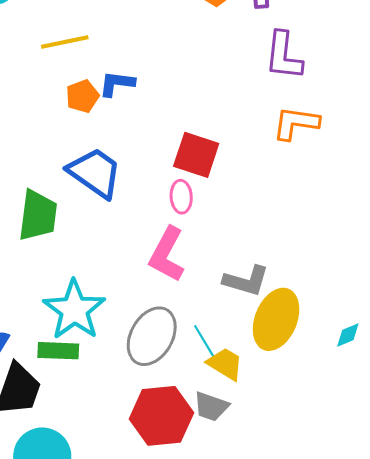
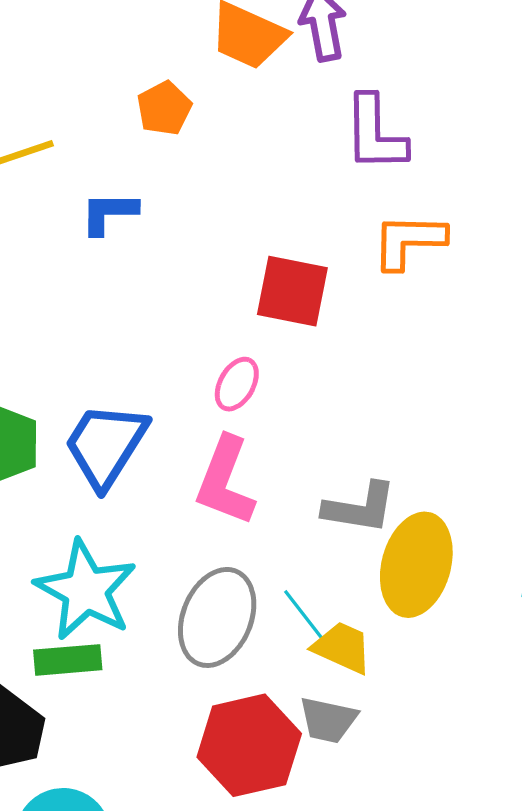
orange pentagon: (82, 96) -> (164, 108), moved
red square: (196, 155) -> (292, 291), moved
blue trapezoid: (95, 173) -> (106, 445), moved, turned -86
pink ellipse: (181, 197) -> (237, 384), turned 40

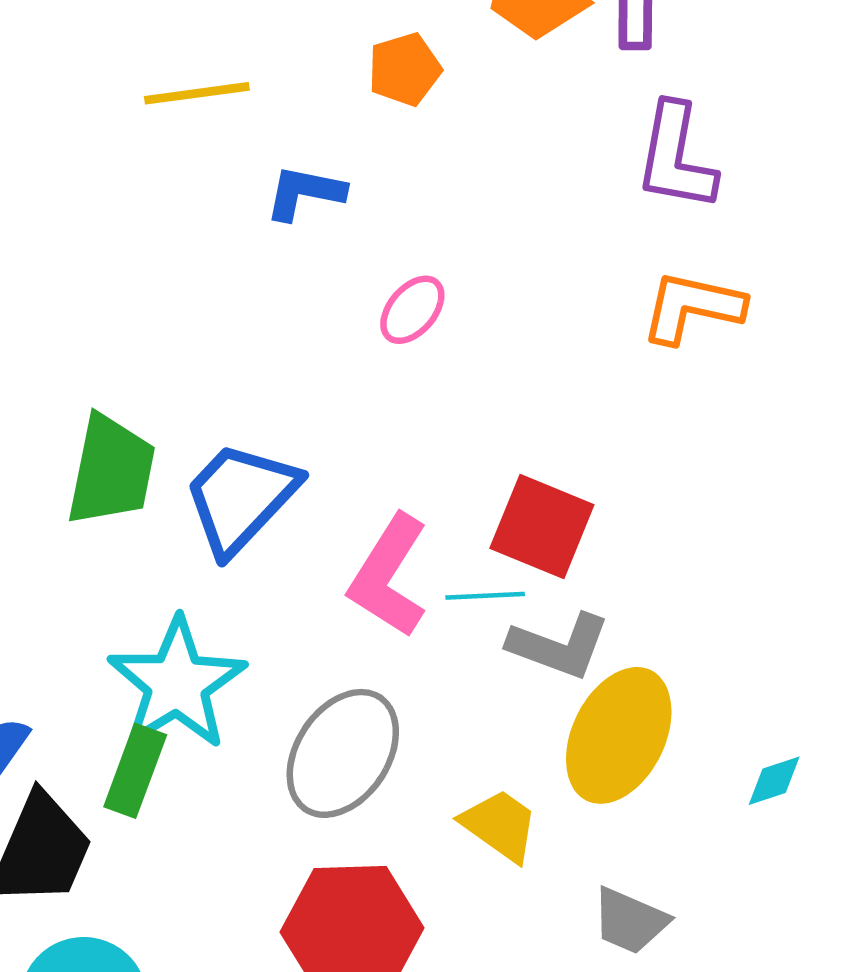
red square: (292, 291) -> (542, 526), moved
pink ellipse: (237, 384) -> (412, 310), moved
cyan line: (303, 614) -> (485, 596), moved, turned -66
green rectangle: (68, 660) -> (135, 771), turned -76
gray trapezoid: (328, 720) -> (630, 921), moved

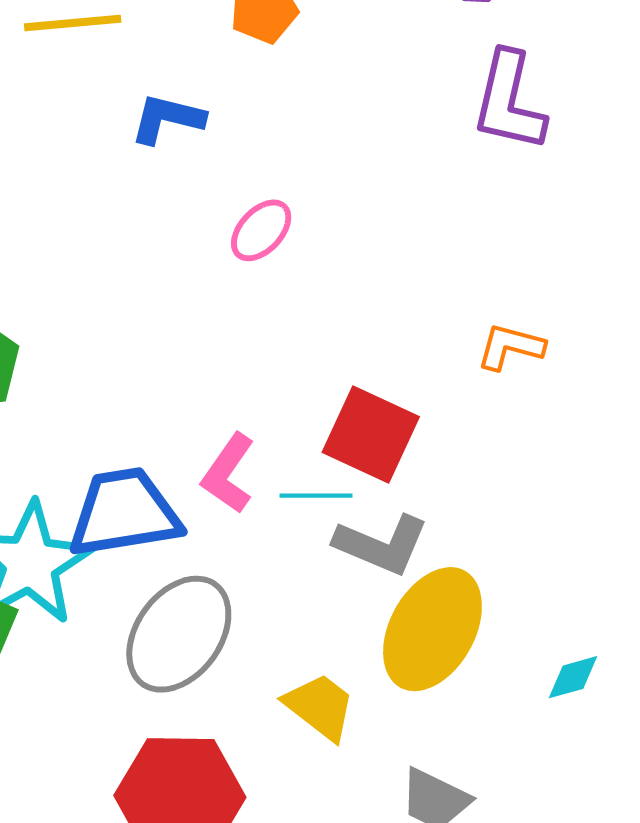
orange L-shape: (692, 307) -> (511, 347), moved, size x0.7
blue trapezoid: (241, 498) -> (124, 513), moved, turned 35
pink L-shape: (389, 576) -> (228, 473), size x0.7

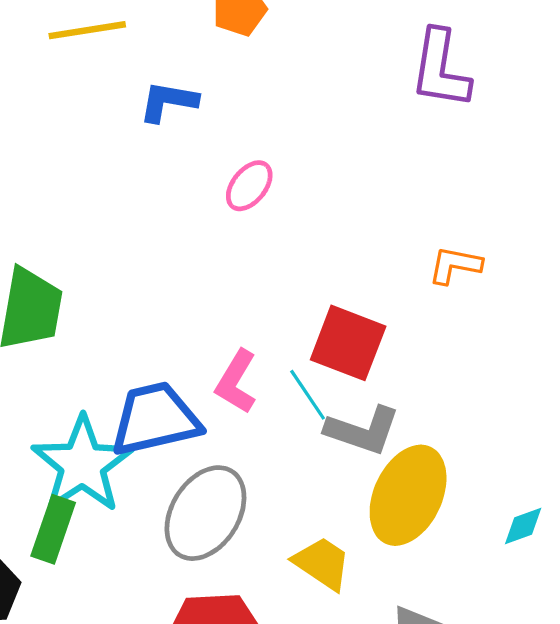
cyan line: (316, 496) -> (308, 395), turned 60

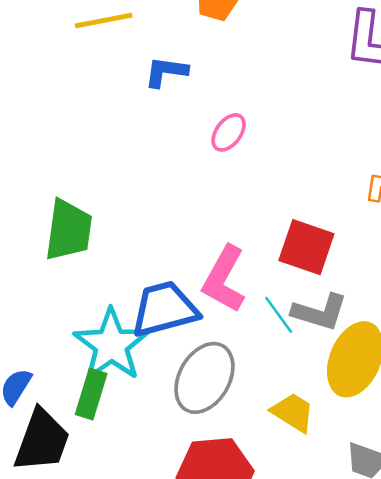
pink L-shape: (236, 382) -> (224, 279), size x1.4
cyan line: (308, 395) -> (279, 315), moved

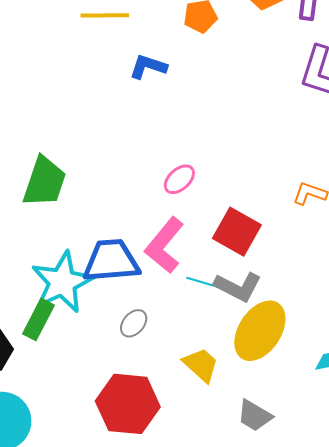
pink ellipse: (229, 132) -> (179, 179), moved
cyan line: (279, 315) -> (204, 283), turned -48
gray ellipse: (204, 378) -> (134, 323), size x0.5

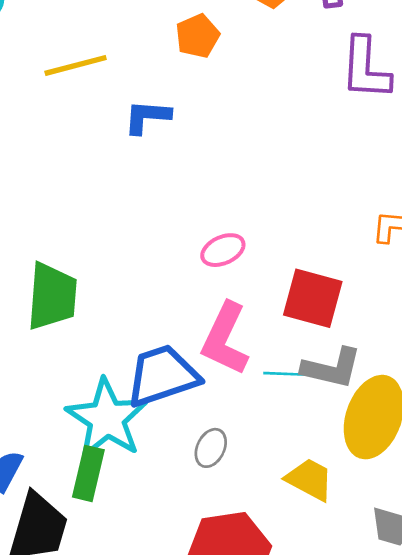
pink ellipse: (179, 179) -> (223, 250), turned 32

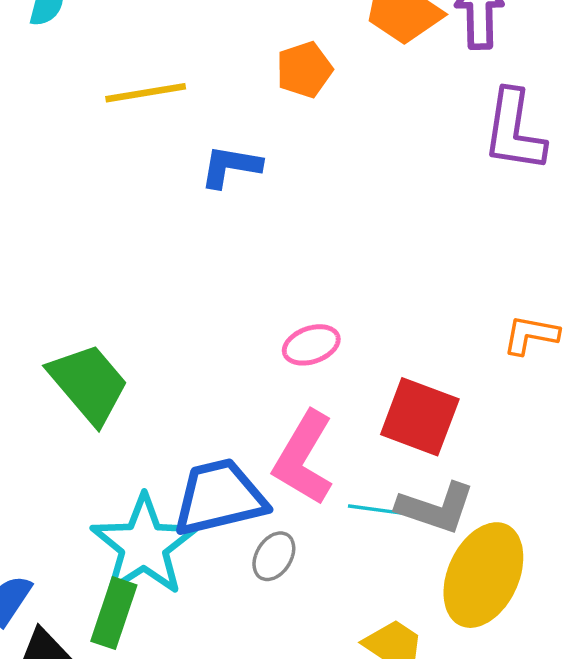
green trapezoid: (52, 296) -> (89, 384), turned -50
gray ellipse: (211, 448) -> (274, 556), moved

